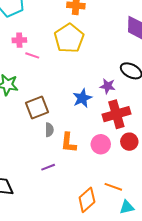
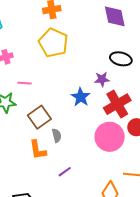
pink line: (32, 55) -> (25, 83), moved
orange L-shape: (68, 143) -> (38, 150), moved
pink circle: (101, 144) -> (110, 137), size x1.5

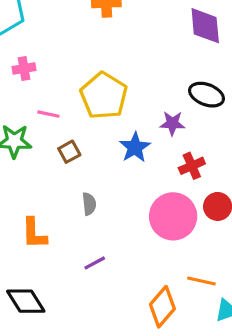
yellow pentagon: (53, 43) -> (104, 96), moved
red cross: (117, 104) -> (192, 166), size x0.6
brown square: (39, 117) -> (69, 152), moved, size x0.6
orange L-shape: (38, 150) -> (34, 233), moved

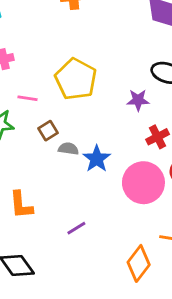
blue star: (135, 147) -> (97, 159), moved
gray semicircle: (89, 204) -> (68, 149), moved, turned -72

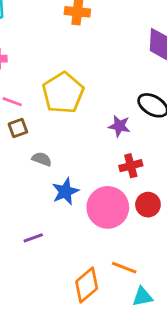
brown square: (48, 131) -> (18, 128), moved
blue star: (97, 159) -> (65, 191), moved

